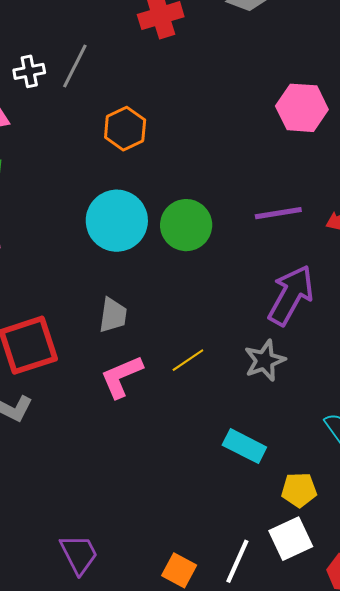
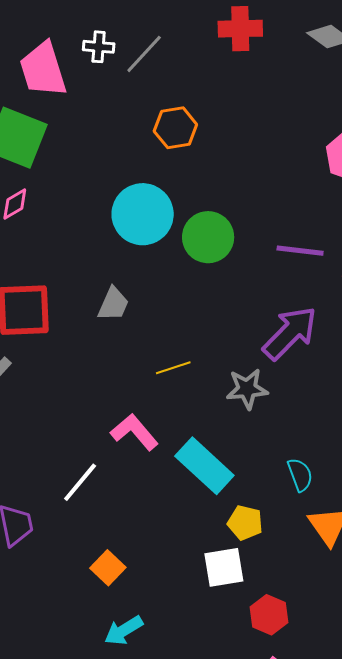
pink L-shape: (122, 377) -> (134, 432), moved, turned 57
cyan rectangle: (244, 446) -> (204, 466), size x1.4
white line: (237, 561) -> (80, 482), moved

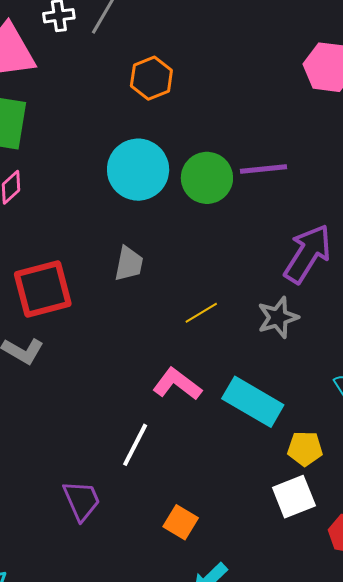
purple line: (300, 251) -> (263, 169), moved

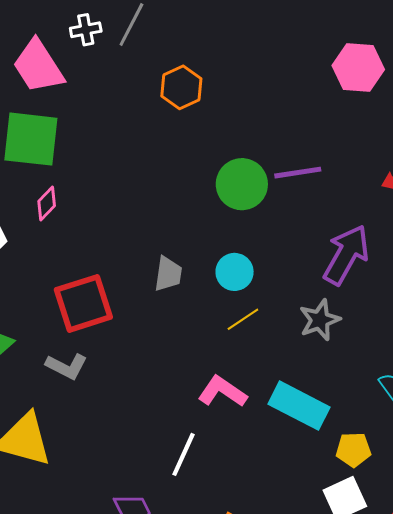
cyan circle: (138, 170) -> (235, 272), moved, size x0.6

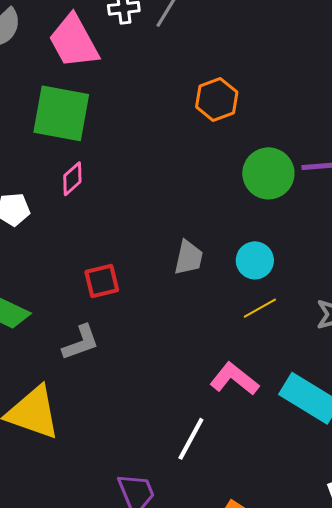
orange hexagon: (181, 87) -> (217, 100), moved
red square: (83, 303) -> (102, 281), size x0.6
gray L-shape: (67, 366) -> (81, 343), turned -51

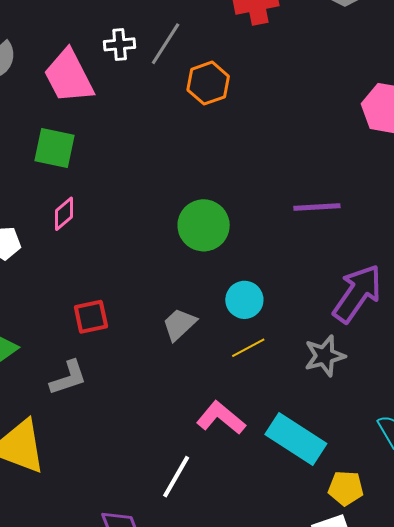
orange hexagon: (217, 100) -> (208, 83), moved
green square: (61, 113) -> (54, 148), size x0.7
green circle: (268, 173) -> (204, 225), moved
gray trapezoid: (189, 258) -> (179, 324), moved, turned -147

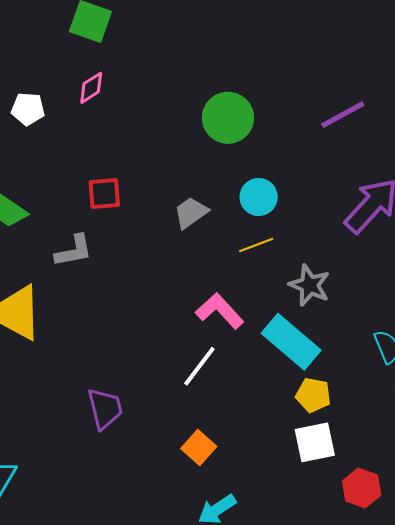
purple line: (317, 207) -> (343, 115), turned -33
gray star: (325, 356) -> (310, 285), moved, turned 30
white line: (176, 477) -> (199, 366), moved
yellow pentagon: (346, 488) -> (313, 395), moved

